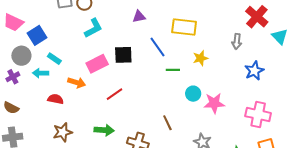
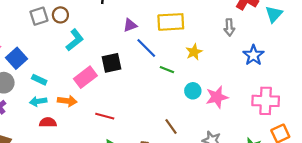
purple triangle: (139, 17) -> (130, 25), moved
cyan triangle: (280, 37) -> (274, 14), turned 36
green line: (173, 70) -> (167, 70), turned 32
cyan arrow: (41, 73) -> (38, 101), moved
red line: (115, 94) -> (105, 116), moved, turned 60

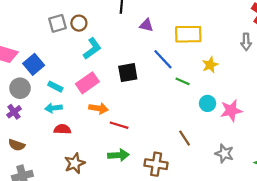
purple triangle: (130, 25) -> (146, 25), moved, turned 32
pink rectangle: (85, 77) -> (87, 83), moved
orange arrow: (67, 101) -> (98, 108), moved

